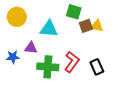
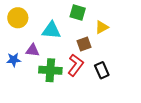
brown square: (86, 26) -> (84, 44), moved
yellow triangle: (97, 26) -> (102, 27), turned -40

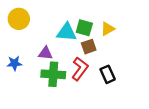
green square: (78, 13) -> (84, 28), moved
cyan triangle: (51, 30) -> (67, 32), moved
purple triangle: (33, 50) -> (45, 53), moved

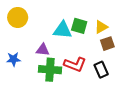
brown square: (89, 47) -> (107, 44), moved
red L-shape: (80, 69) -> (75, 64), turned 75

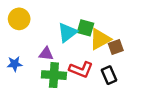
yellow triangle: (101, 27) -> (100, 39), moved, size x1.5
cyan triangle: (63, 30) -> (67, 32), turned -42

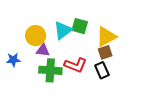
yellow circle: (19, 19) -> (36, 36), moved
yellow triangle: (100, 39) -> (106, 37), moved
brown square: (116, 47) -> (105, 52), moved

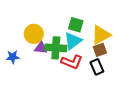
cyan triangle: (63, 30) -> (73, 41), moved
green cross: (50, 70) -> (56, 48), moved

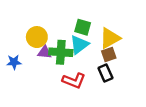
red L-shape: (72, 62) -> (74, 81), moved

